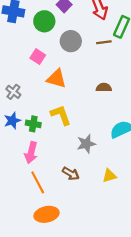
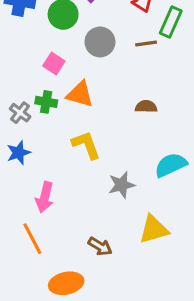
green cross: (33, 124) -> (46, 102), moved
brown arrow: (71, 174) -> (100, 246), moved
yellow triangle: (109, 176) -> (154, 229), size x1.5
orange line: (38, 182) -> (32, 239), moved

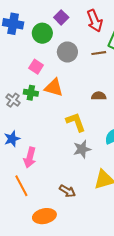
yellow L-shape: (86, 145) -> (76, 122), moved
blue star: (19, 153) -> (12, 139), moved

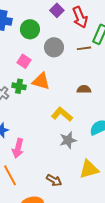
purple square: (61, 17) -> (57, 10), moved
yellow L-shape: (76, 122) -> (62, 114), turned -30

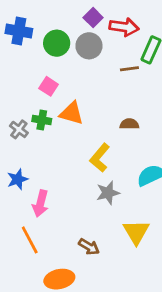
red arrow: (80, 17) -> (124, 27), turned -60
gray circle: (54, 47) -> (89, 46), moved
yellow L-shape: (62, 114) -> (100, 158), turned -90
yellow triangle: (89, 169) -> (136, 232), turned -45

